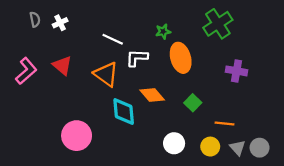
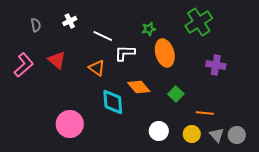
gray semicircle: (35, 19) -> (36, 25), moved
white cross: (60, 23) -> (70, 21), moved
orange triangle: (106, 74) -> (97, 68), size x0.7

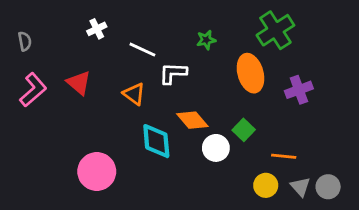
gray semicircle: (36, 25) -> (25, 41), moved
orange ellipse: (165, 53) -> (250, 73), moved
purple cross: (216, 65) -> (299, 90), turned -30
white circle: (159, 131) -> (216, 148), moved

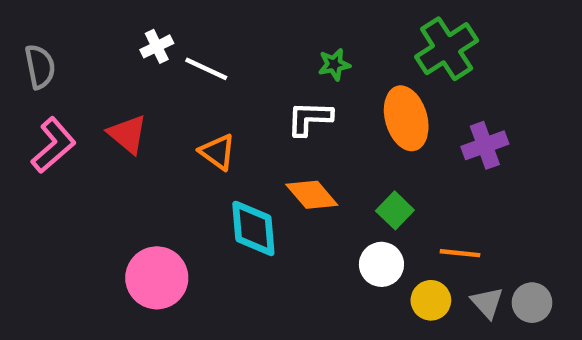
gray semicircle: (25, 41) -> (40, 67), size x1.4
white line: (142, 50) -> (206, 69), moved
white L-shape: (173, 73) -> (310, 118), moved
white circle: (216, 148) -> (381, 264), moved

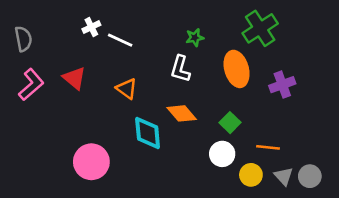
white L-shape: (310, 118) -> (180, 69), turned -76

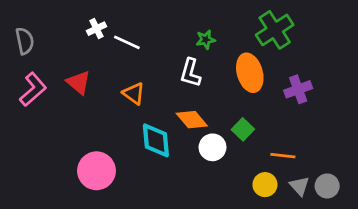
white circle: (222, 154) -> (213, 147), moved

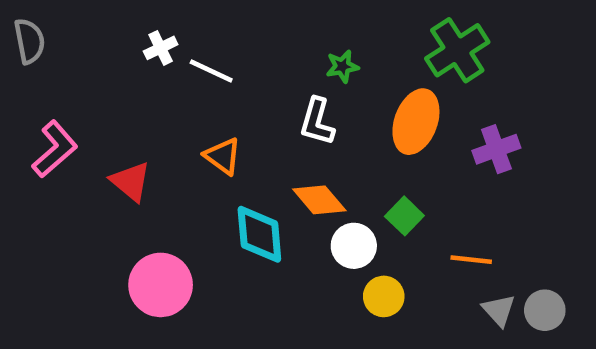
gray semicircle: (25, 41) -> (29, 41), moved
orange ellipse: (250, 73) -> (416, 122), turned 36
red triangle: (79, 82) -> (131, 181), moved
yellow circle: (265, 185) -> (384, 296), moved

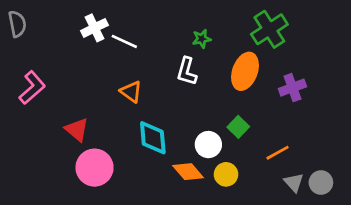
white cross: (161, 48) -> (95, 28), size x1.4
red triangle: (131, 181) -> (77, 130), moved
orange diamond: (319, 200) -> (188, 172), moved
orange line: (471, 260) -> (278, 153), turned -35

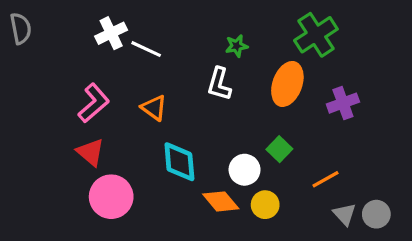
pink L-shape: (32, 88) -> (94, 103), moved

